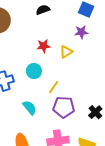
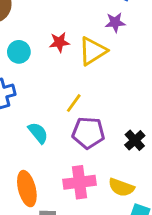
yellow triangle: (66, 52) -> (93, 51), size x1.5
cyan circle: (34, 71) -> (19, 52), moved

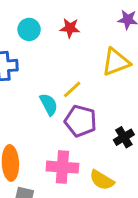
yellow triangle: (93, 51) -> (116, 62), moved
cyan semicircle: (38, 133) -> (49, 104), moved

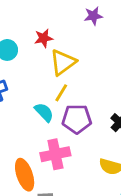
yellow triangle: (116, 62) -> (63, 62), moved
pink cross: (62, 167) -> (55, 154), moved

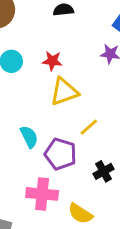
yellow line: (61, 93) -> (89, 127), moved
pink cross: (55, 154) -> (42, 194), moved

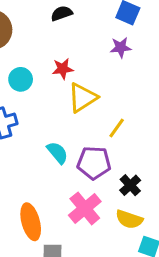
black cross: (103, 171) -> (130, 185), moved
pink cross: (42, 194) -> (85, 208), turned -32

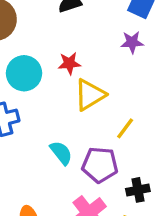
cyan circle: (21, 79) -> (24, 73), size x1.4
black cross: (130, 185) -> (138, 190), turned 30

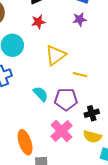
red star: (69, 63) -> (38, 22), moved
yellow line: (125, 128) -> (80, 75), turned 72

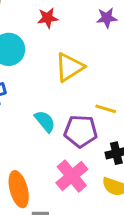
yellow line: (80, 75) -> (106, 109), moved

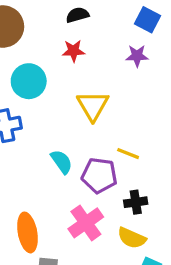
yellow triangle: (69, 67) -> (93, 106), turned -32

